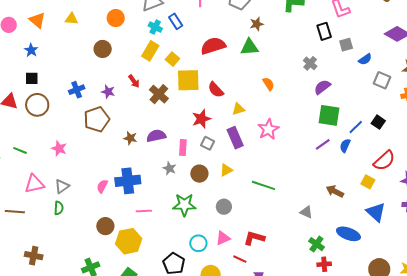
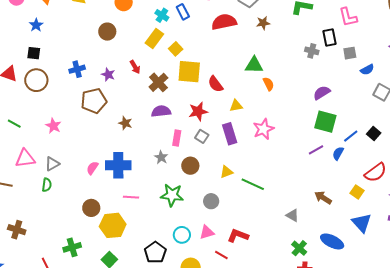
red semicircle: (213, 46) -> (224, 22), moved
green triangle: (250, 47) -> (254, 65), moved
gray cross: (310, 63) -> (312, 51), moved, turned -32
purple semicircle: (156, 136) -> (161, 111), moved
yellow triangle: (226, 170) -> (226, 172), moved

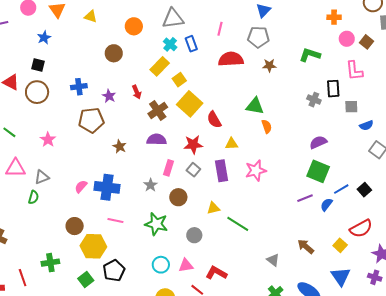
yellow square: (189, 72) -> (190, 104), turned 30
black pentagon: (155, 252) -> (114, 271), moved

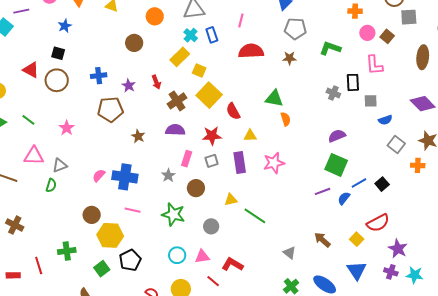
gray pentagon: (258, 37) -> (295, 29), moved
yellow square: (179, 80) -> (199, 71), turned -32
gray square: (193, 170) -> (212, 161), turned 32

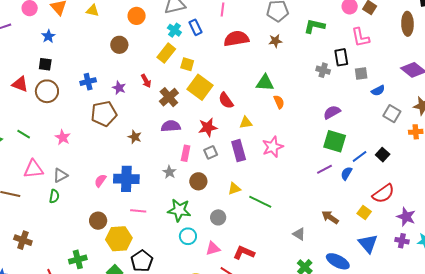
cyan circle: (177, 255) -> (188, 236), moved

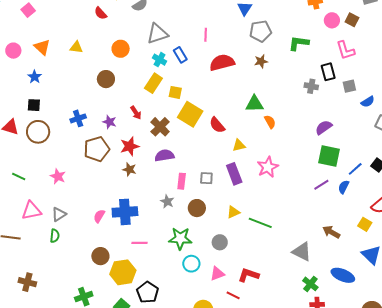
red star: (208, 127) -> (130, 146), moved
gray square: (211, 152) -> (206, 178), turned 32
gray triangle: (299, 234) -> (302, 252), size x1.5

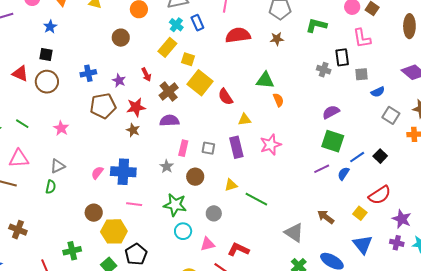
pink triangle: (31, 211) -> (19, 159), moved

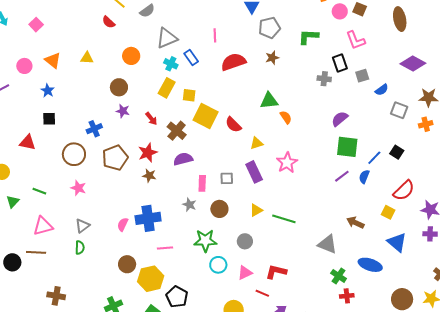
purple star: (119, 81) -> (123, 111), moved
brown circle: (47, 82) -> (74, 154), moved

